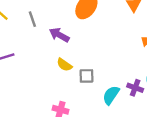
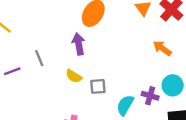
gray line: (32, 19) -> (39, 58), moved
purple arrow: (59, 35) -> (79, 44), moved, turned 54

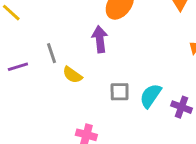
yellow semicircle: (74, 76) -> (72, 75), moved
cyan semicircle: (125, 105) -> (151, 96), moved

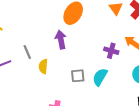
yellow semicircle: (72, 75) -> (43, 66), turned 64
purple cross: (182, 107) -> (111, 51), moved

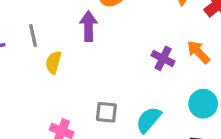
gray square: (78, 76) -> (106, 112), moved
cyan semicircle: (100, 77) -> (149, 120), moved

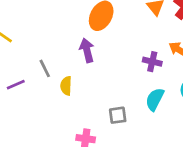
cyan semicircle: (149, 120) -> (155, 99), moved

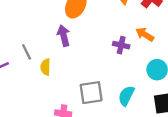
cyan semicircle: (155, 99) -> (126, 96), moved
gray square: (118, 115) -> (91, 93), size x1.5

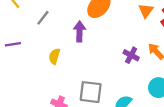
gray line: (27, 52) -> (43, 18), moved, turned 49

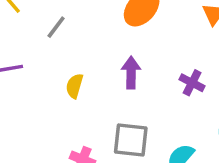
purple arrow: (79, 31) -> (131, 73), moved

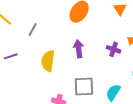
yellow semicircle: (75, 86) -> (48, 61), size x1.5

